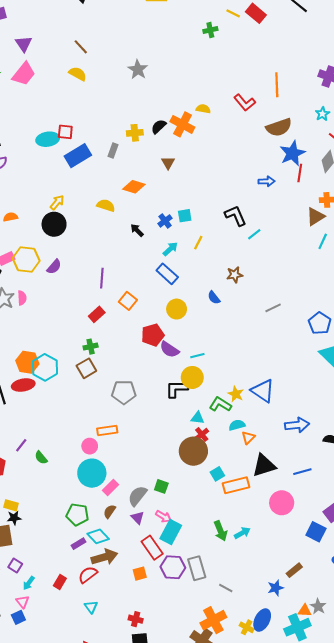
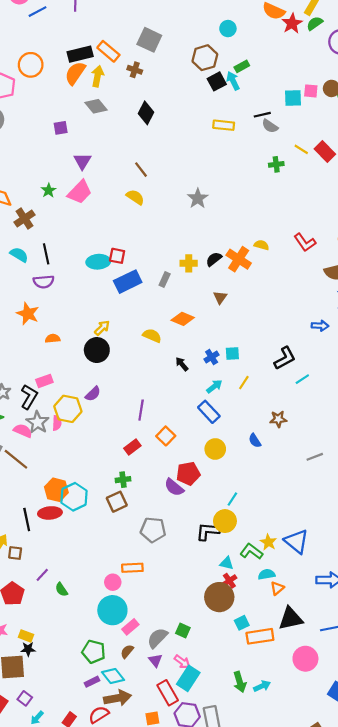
black L-shape: (236, 216) -> (285, 358), turned 80
yellow hexagon: (26, 260) -> (68, 409), moved
purple semicircle: (169, 349) -> (174, 487), moved
cyan line: (197, 356) -> (232, 499), turned -48

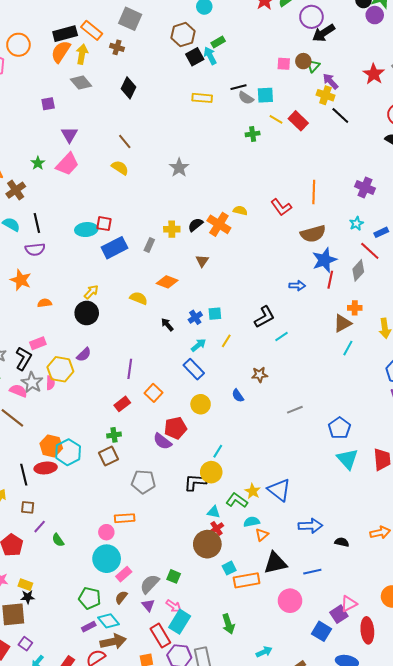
cyan square: (293, 98) -> (265, 95), moved
brown square: (15, 553) -> (28, 507), moved
cyan arrow: (262, 686) -> (264, 652), moved

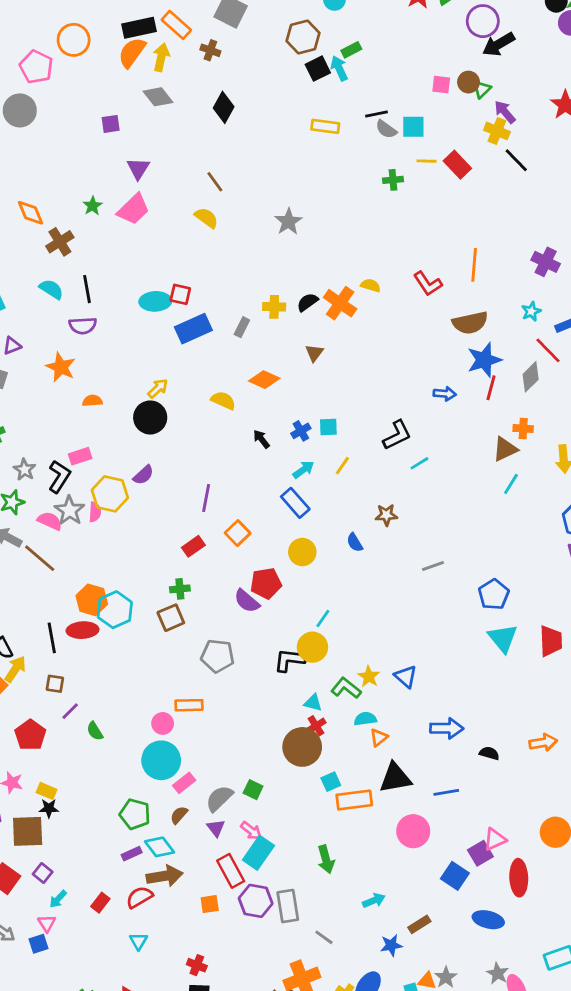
yellow line: (276, 119) -> (426, 161), turned -32
blue triangle: (279, 490) -> (406, 677), size x0.7

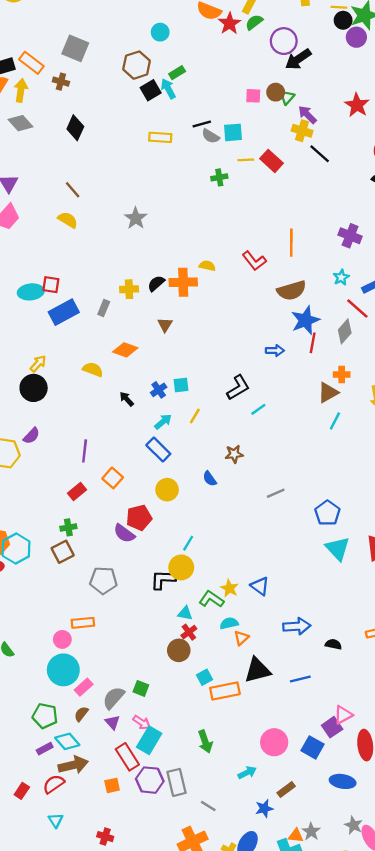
orange cross: (340, 303) -> (183, 282), turned -32
brown circle: (302, 747) -> (179, 650), size x0.7
pink circle: (413, 831) -> (274, 742), moved

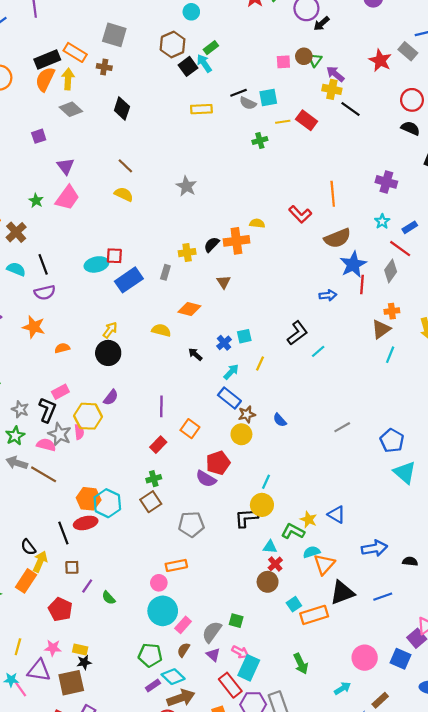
black arrow: (298, 59) -> (321, 24), size x0.7
brown star: (234, 454) -> (247, 414), moved
orange triangle: (241, 638) -> (324, 564), size x1.5

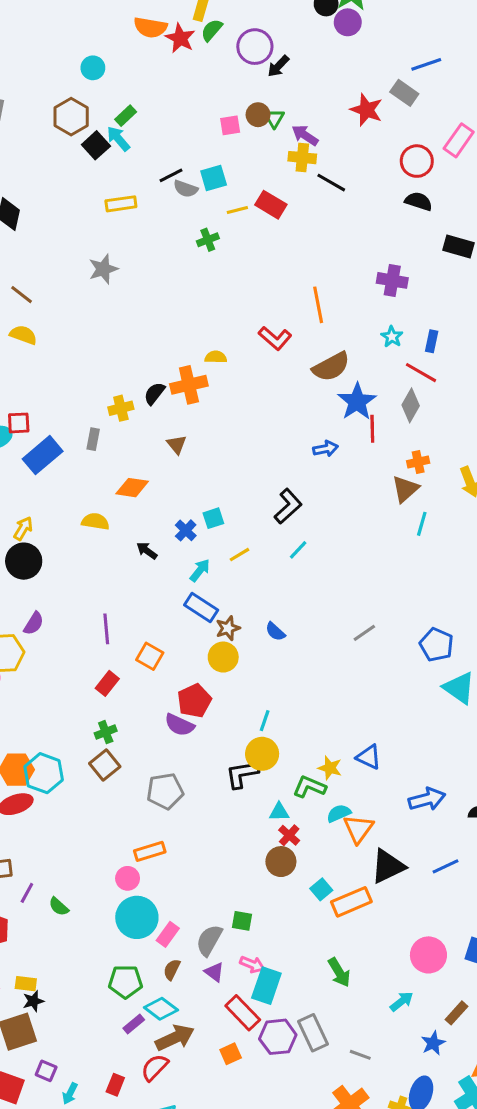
gray star: (186, 186) -> (103, 269), moved, turned 30
blue rectangle: (410, 227) -> (432, 341), turned -40
cyan line: (318, 351) -> (298, 550), moved
yellow line: (260, 364) -> (240, 555), turned 40

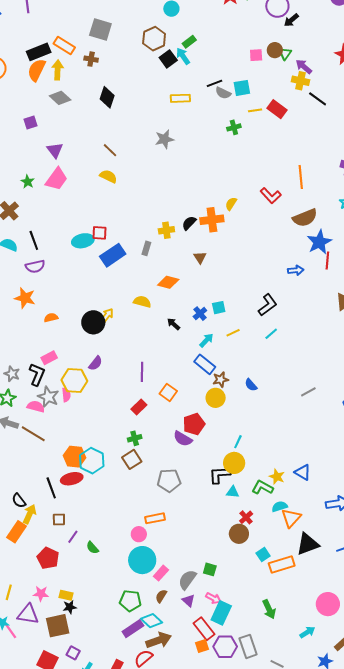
yellow semicircle: (216, 357) -> (231, 204), turned -64
yellow arrow: (23, 528) -> (107, 316), moved
cyan triangle: (279, 812) -> (233, 492), moved
purple rectangle: (134, 1024) -> (133, 629), size x1.5
orange square: (231, 1054) -> (202, 646), moved

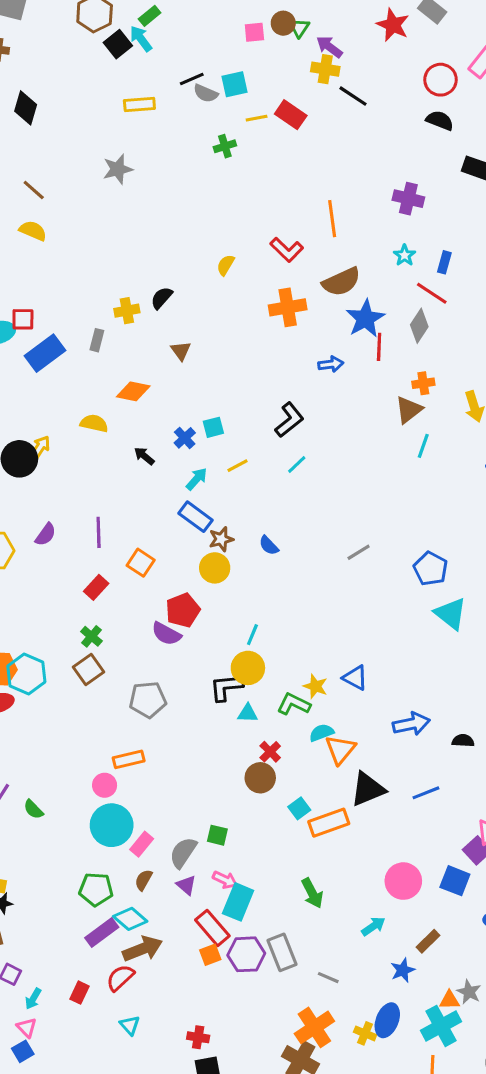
orange cross: (212, 220) -> (288, 307), moved
purple semicircle: (96, 363) -> (46, 534), moved
green cross: (135, 438) -> (92, 636), turned -32

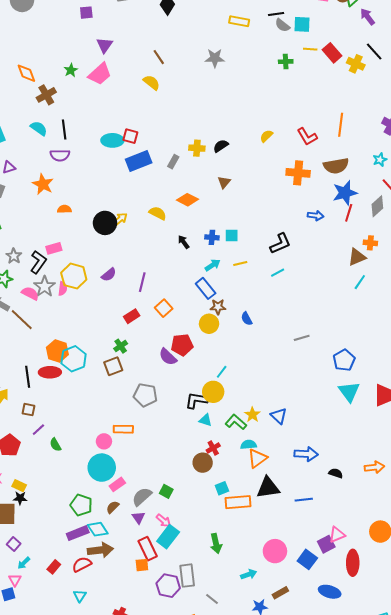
yellow cross: (325, 69) -> (356, 64), moved
blue cross: (185, 438) -> (212, 237), turned 32
purple hexagon: (246, 954) -> (168, 586), moved

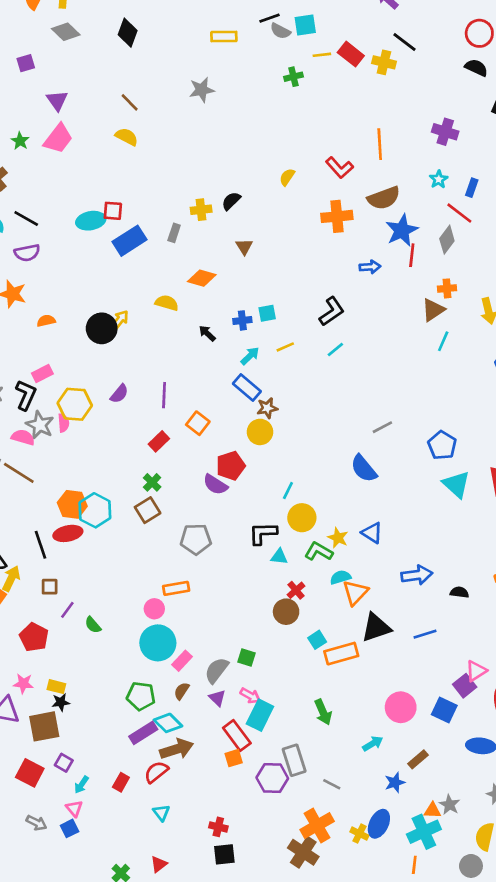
black line: (64, 129) -> (26, 219), turned -42
blue semicircle: (247, 319) -> (364, 469), moved, size x1.6
yellow circle: (213, 392) -> (302, 518), moved

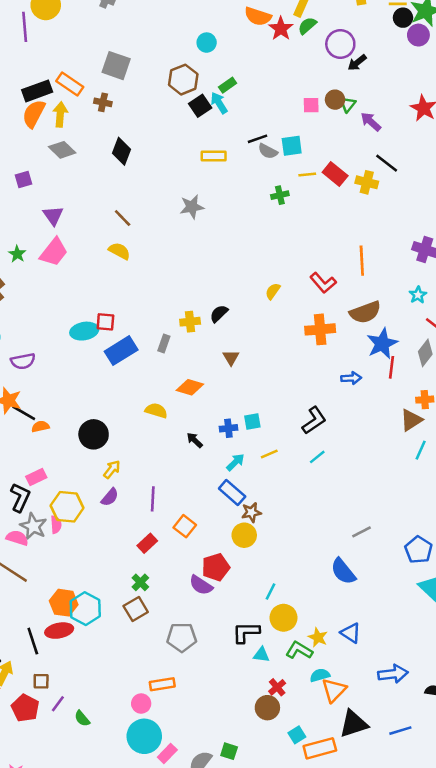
black line: (26, 219) -> (24, 413), moved
yellow arrow: (120, 320) -> (112, 469), moved
red pentagon: (34, 637) -> (25, 708), moved

